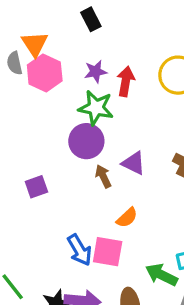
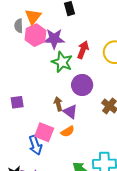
purple star: (96, 72) -> (54, 39), moved, size x1.5
purple circle: (86, 141) -> (82, 85), moved
purple triangle: (134, 163) -> (70, 112), moved
pink square: (108, 252) -> (44, 132), moved

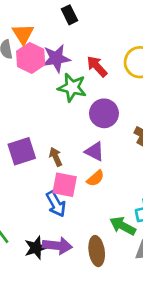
red arrow: (83, 50) -> (97, 66), turned -54
purple square: (17, 102) -> (22, 151), size x1.5
brown arrow: (58, 104) -> (56, 157), moved

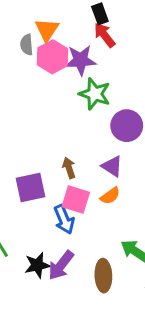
red arrow: (97, 66) -> (105, 35), moved
purple square: (22, 151) -> (31, 188), moved
purple arrow: (57, 246) -> (61, 265), turned 116

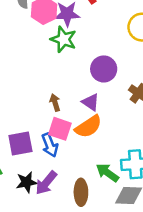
green star: (95, 94) -> (63, 39), moved
purple square: (31, 188) -> (20, 144), moved
orange semicircle: (110, 196) -> (88, 127), size x1.6

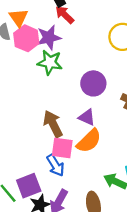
brown arrow: (55, 102) -> (53, 124), size x1.6
purple square: (20, 144) -> (29, 186), moved

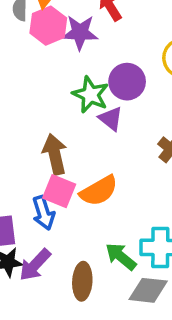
green star: (50, 62) -> (90, 95), moved
purple circle: (93, 83) -> (127, 82), moved
purple triangle: (87, 117) -> (111, 119), moved

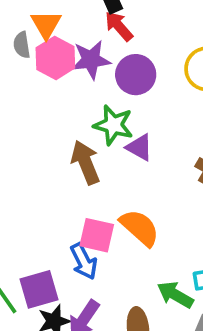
purple circle: (127, 82) -> (136, 75), moved
brown arrow: (55, 154) -> (85, 162), moved
orange semicircle: (99, 191) -> (140, 228), turned -99

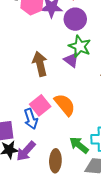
green star: (113, 125) -> (80, 46), moved
pink square: (97, 235) -> (40, 105), turned 30

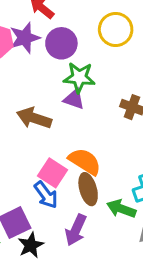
brown arrow: (40, 64) -> (34, 118), turned -40
purple arrow: (26, 151) -> (76, 230), moved
brown ellipse: (55, 161) -> (88, 189), moved

